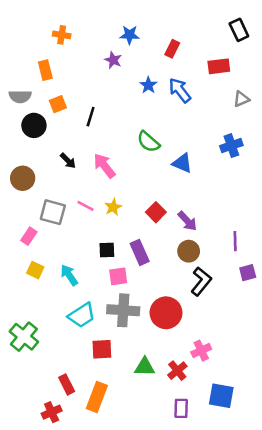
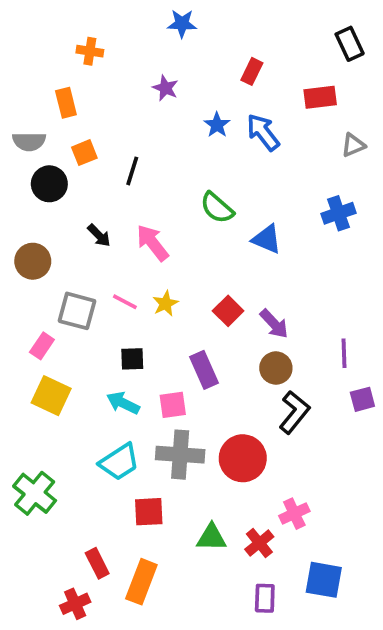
blue star: (130, 35) -> (182, 24), moved
black square: (107, 250) -> (132, 359), moved
yellow square: (35, 270) -> (51, 396), size x1.5
cyan arrow: (69, 275) -> (123, 403), moved, turned -30

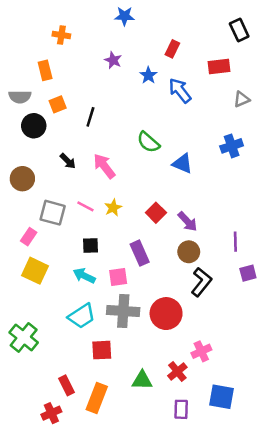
blue star: (217, 125) -> (148, 75), moved
green triangle: (211, 537) -> (142, 380), moved

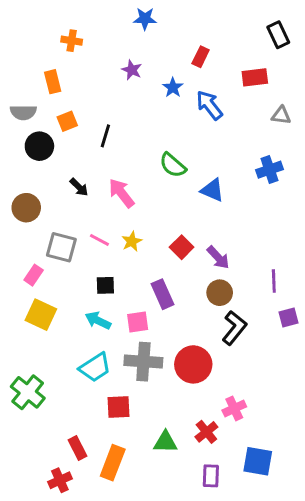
gray triangle: (242, 99) -> (281, 115), turned 30

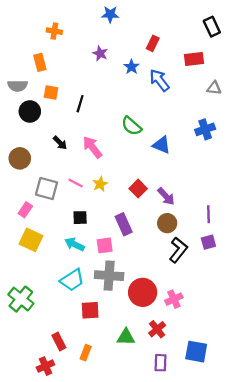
orange square: (67, 121) -> (51, 92), turned 32
purple square: (289, 318) -> (208, 242), moved
red circle: (193, 364) -> (143, 292), moved
pink cross: (234, 408) -> (174, 299), moved
orange rectangle: (113, 463) -> (86, 353), size x0.6

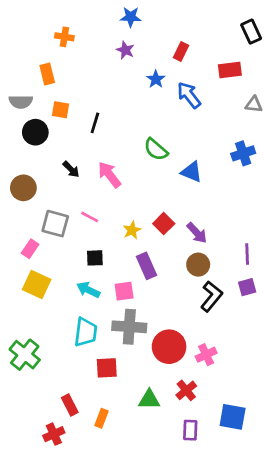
purple star: (100, 53) -> (125, 50), moved
yellow star: (100, 184) -> (132, 230), moved
cyan trapezoid: (72, 280) -> (86, 332), turned -50

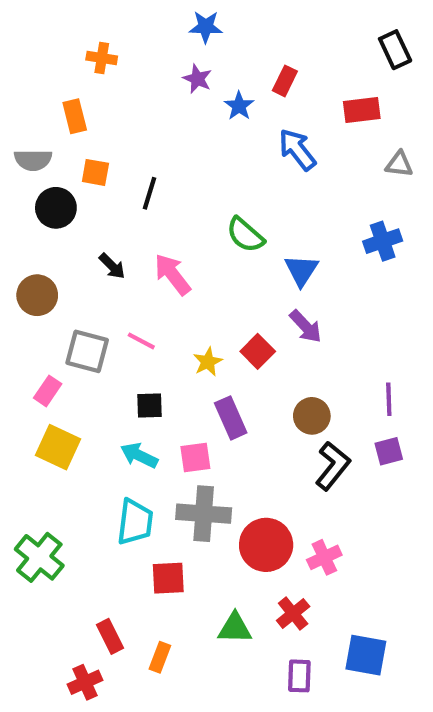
blue star: (156, 79) -> (239, 106), moved
blue triangle: (192, 172) -> (301, 270), turned 40
purple arrow: (197, 233) -> (306, 326), moved

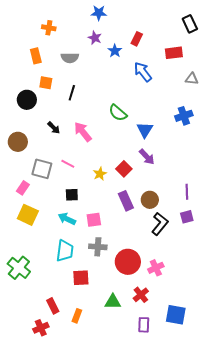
gray semicircle: (33, 160) -> (70, 58), moved
purple rectangle: (231, 418) -> (126, 201), moved
gray cross: (204, 514) -> (98, 247), size x0.7

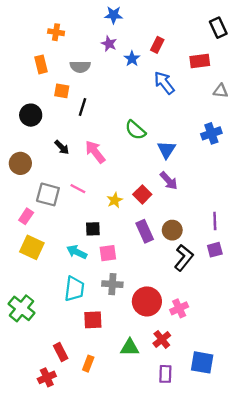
orange square: (46, 83) -> (62, 91), moved
black square: (72, 195) -> (93, 229), moved

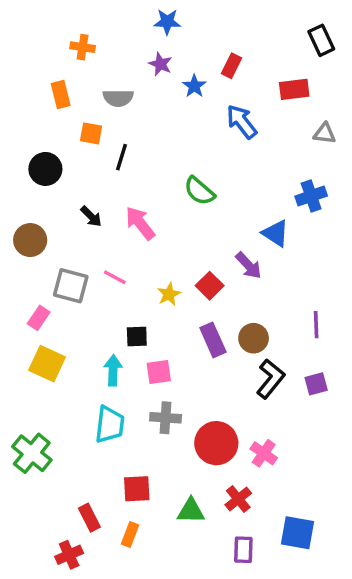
blue triangle: (166, 150) -> (276, 233), moved, turned -30
purple square: (215, 250) -> (316, 384), moved
cyan arrow: (77, 252) -> (113, 370), turned 66
pink cross: (179, 308) -> (264, 453), turned -30
red square: (93, 320) -> (137, 489), moved

